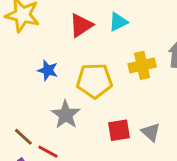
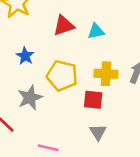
red square: (119, 130) -> (93, 100), moved

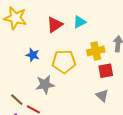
gray star: (30, 98) -> (45, 85), turned 30
red square: (93, 100) -> (106, 71), moved

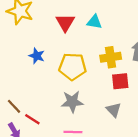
cyan triangle: (80, 22) -> (94, 22), turned 32
red triangle: (55, 25) -> (65, 22), turned -30
gray star: (45, 85) -> (72, 102), moved

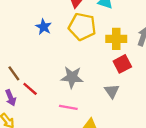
yellow pentagon: (73, 67) -> (82, 27), moved
red square: (120, 81) -> (122, 64), turned -30

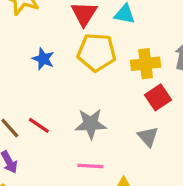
red line: (30, 89) -> (39, 125), moved

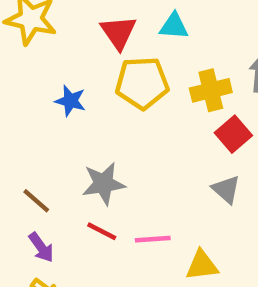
gray star: (91, 124) -> (104, 184), moved
red line: (39, 125) -> (102, 231), moved

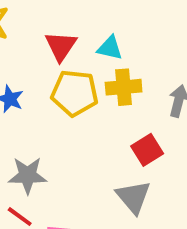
yellow cross: (211, 90) -> (124, 87), moved
gray triangle: (226, 189) -> (133, 197), size x1.4

